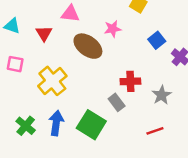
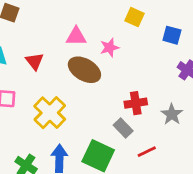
pink triangle: (70, 14) -> (76, 36), moved
blue square: (157, 40) -> (172, 35), moved, turned -30
red line: (155, 131) -> (147, 152), moved

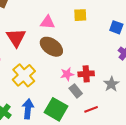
yellow square: (134, 17) -> (80, 15), moved, turned -32
pink star: (109, 48) -> (67, 74), moved
red triangle: (35, 61) -> (16, 38), size x1.5

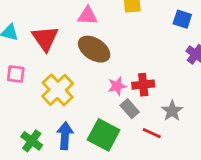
gray star: (111, 84) -> (172, 111), moved
red line: (91, 109) -> (152, 133), turned 48

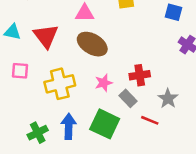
pink star: (117, 86) -> (104, 83), moved
yellow cross: (58, 90) -> (60, 84), turned 32
green cross: (32, 141) -> (38, 133), turned 30

